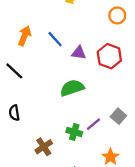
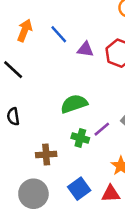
green semicircle: (72, 88) -> (74, 104), moved
brown cross: (44, 147) -> (46, 154), turned 30

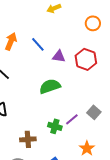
green semicircle: (74, 104) -> (50, 86), moved

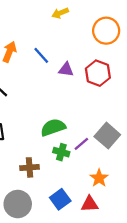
orange circle: (93, 23) -> (106, 31), size x1.5
green semicircle: (50, 86) -> (53, 127), moved
gray square: (94, 112) -> (107, 136), size x1.5

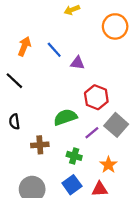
red hexagon: (98, 73) -> (96, 97), moved
green cross: (61, 152) -> (74, 156), moved
brown cross: (29, 167) -> (40, 145), moved

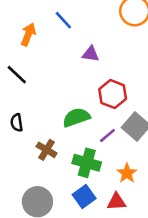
blue line: (54, 50) -> (63, 20), moved
brown cross: (40, 145) -> (47, 150), turned 35
green cross: (74, 156) -> (87, 163), size x1.5

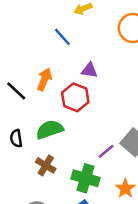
orange arrow: (28, 34) -> (44, 79), moved
red hexagon: (113, 94) -> (75, 97), moved
green semicircle: (76, 117) -> (50, 129), moved

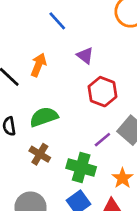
purple triangle: (89, 70) -> (85, 56), turned 30
red hexagon: (75, 97) -> (102, 92), moved

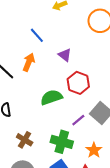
blue line: (57, 21) -> (37, 35), moved
green semicircle: (44, 117) -> (51, 97), moved
brown cross: (40, 154) -> (25, 140), moved

